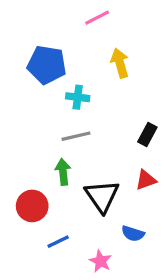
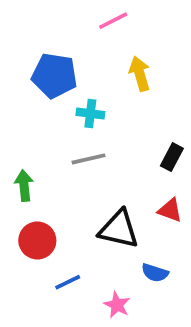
green arrow: (63, 172) -> (24, 186), moved
red triangle: (146, 180) -> (170, 210), turned 40
black triangle: (102, 196) -> (119, 229), turned -42

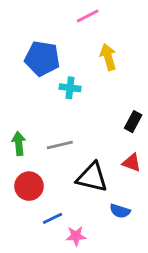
gray line: (89, 159) -> (60, 145), moved
pink star: (117, 305) -> (76, 236), moved, turned -30

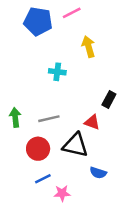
blue pentagon: (42, 58) -> (38, 21), moved
red triangle: (132, 163) -> (92, 122), moved
red circle: (29, 186) -> (38, 149), moved

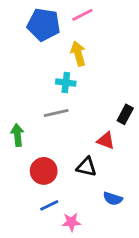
yellow arrow: (89, 47) -> (78, 54), moved
gray line: (49, 119) -> (56, 113), moved
black triangle: (75, 145) -> (86, 167), size x0.7

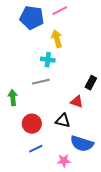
blue semicircle: (113, 199) -> (82, 144), size x1.6
pink star: (71, 222) -> (64, 161), moved

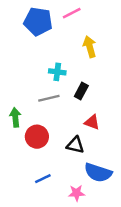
yellow arrow: (57, 39) -> (90, 47), moved
black rectangle: (91, 83) -> (81, 91), moved
red circle: (32, 124) -> (37, 137), moved

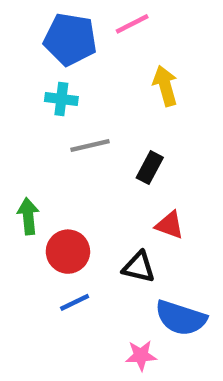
cyan cross: (57, 72) -> (61, 99), moved
gray line: (49, 98) -> (90, 145), moved
blue line: (43, 179) -> (75, 302), moved

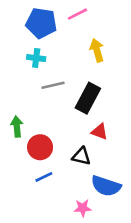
black rectangle: (150, 168) -> (88, 98), size x1.6

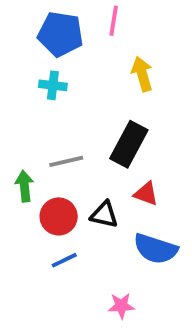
pink line: (78, 14) -> (114, 21), turned -54
gray line: (53, 85) -> (66, 161), moved
black triangle: (81, 156) -> (104, 215), moved
blue semicircle: (106, 186) -> (155, 249), moved

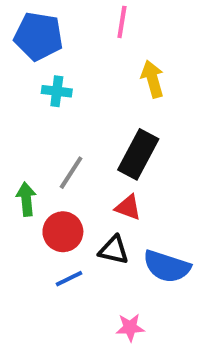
blue pentagon: (60, 34) -> (38, 36), moved
gray line: (66, 161) -> (71, 173), turned -44
red triangle: (146, 194) -> (128, 207), moved
black triangle: (104, 215) -> (114, 250), moved

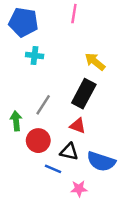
yellow arrow: (153, 79) -> (95, 62), moved, turned -35
blue line: (69, 279) -> (53, 169), moved, turned 49
pink star: (130, 327) -> (79, 189), moved

